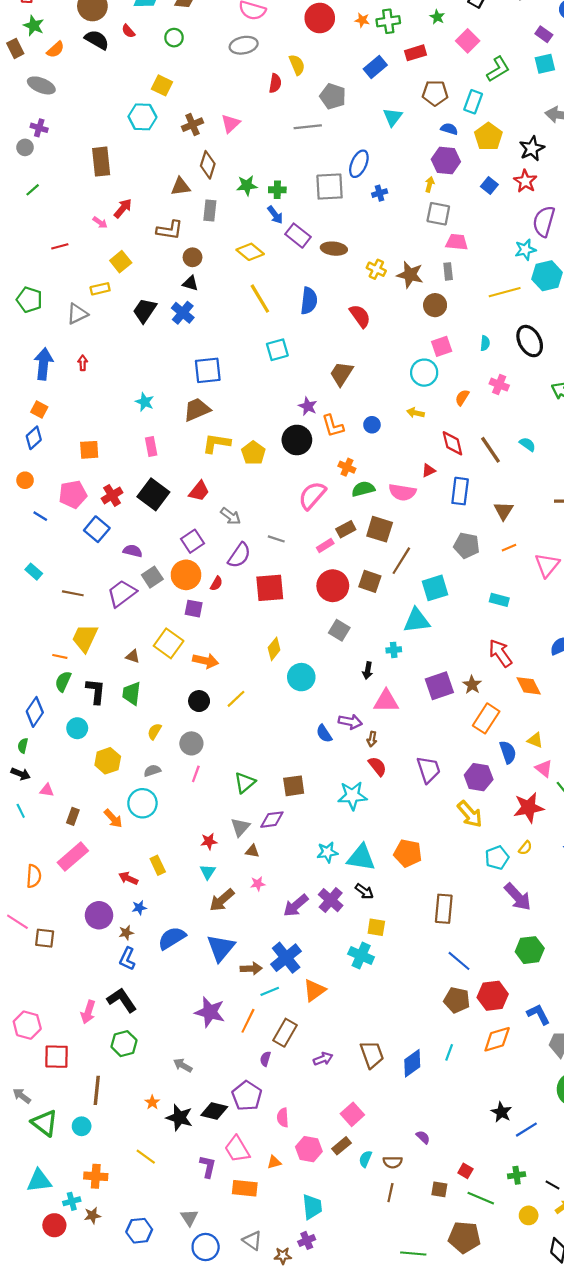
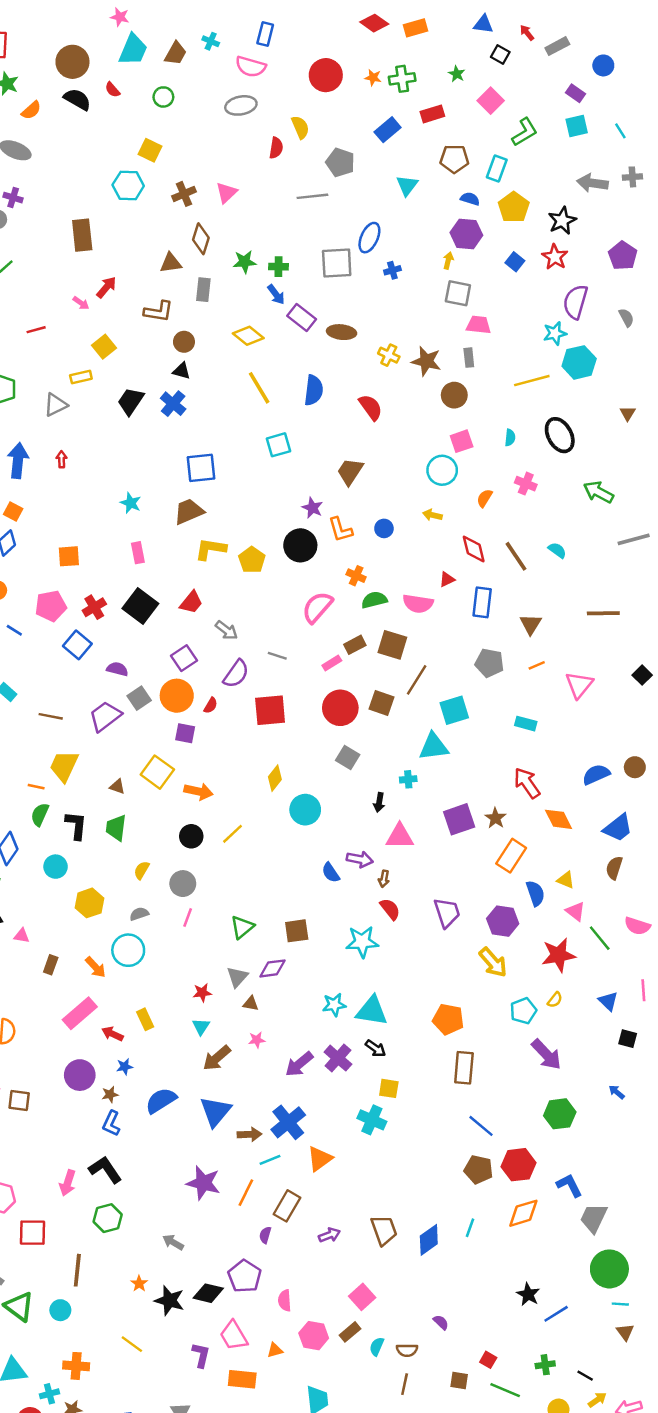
orange pentagon: (408, 853) -> (448, 1019), moved
pink rectangle: (73, 857) -> (80, 1013), moved

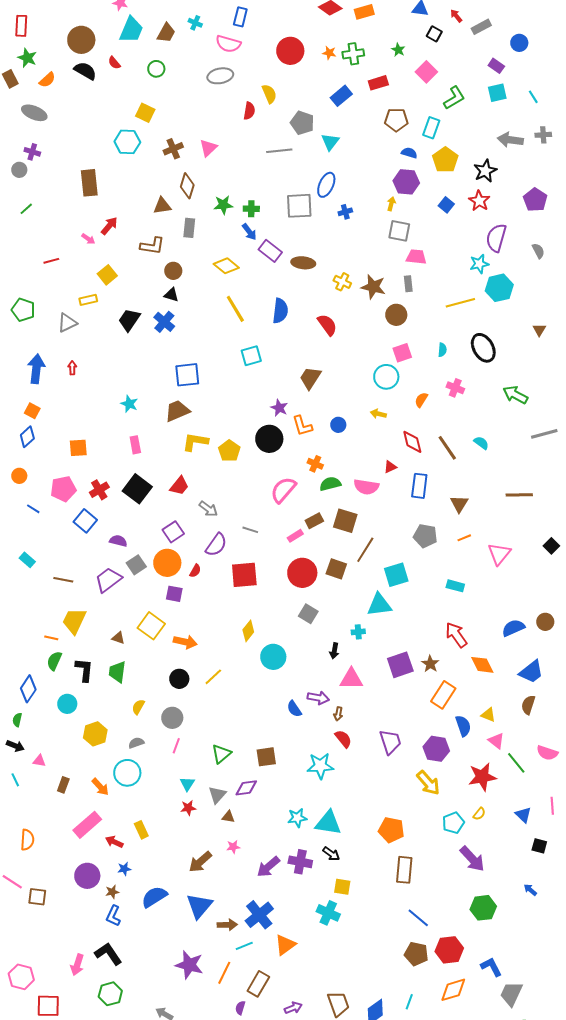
cyan triangle: (407, 185) -> (330, 142), moved
cyan triangle: (201, 1027) -> (187, 784), moved
purple cross: (338, 1058) -> (300, 862), turned -30

